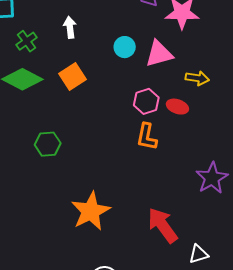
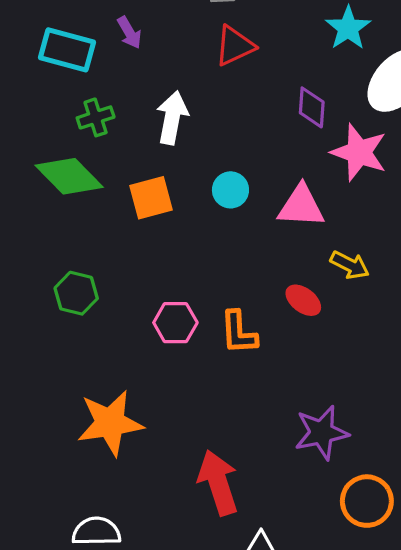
white arrow: (70, 27) -> (172, 118), size x1.4
cyan circle: (125, 47) -> (230, 190), moved
pink hexagon: (146, 101) -> (175, 323), moved
orange L-shape: (147, 137) -> (239, 333), turned -32

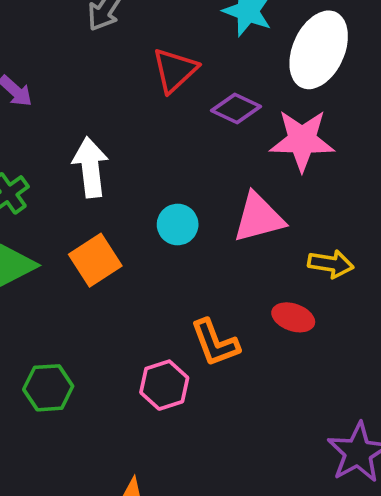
red triangle: (235, 46) -> (175, 70), moved
purple diamond: (312, 107) -> (236, 108), turned -51
orange L-shape: (239, 333) -> (215, 343), moved

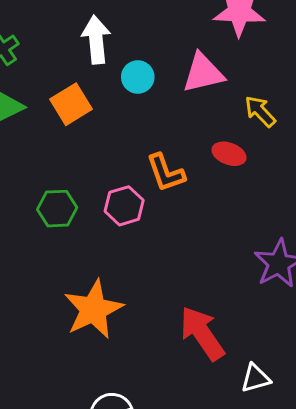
white arrow: (90, 167) -> (96, 40), moved
yellow arrow: (331, 264) -> (260, 111), turned -144
green hexagon: (48, 388) -> (57, 209), moved

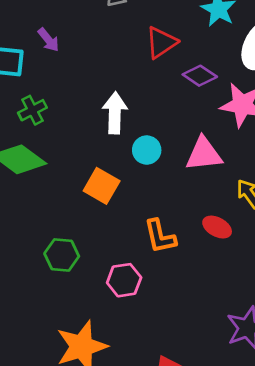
orange square: (71, 104) -> (102, 186), moved, turned -36
pink hexagon: (124, 206) -> (124, 280), moved

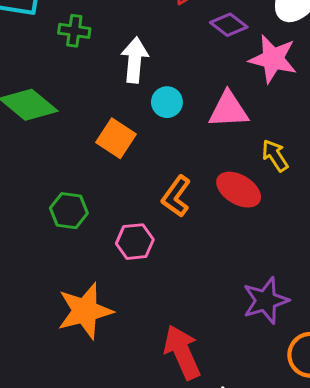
green cross: (32, 110) -> (74, 31), moved, turned 32
red ellipse: (217, 227) -> (239, 190), size x1.4
orange L-shape: (160, 236) -> (176, 196), turned 45

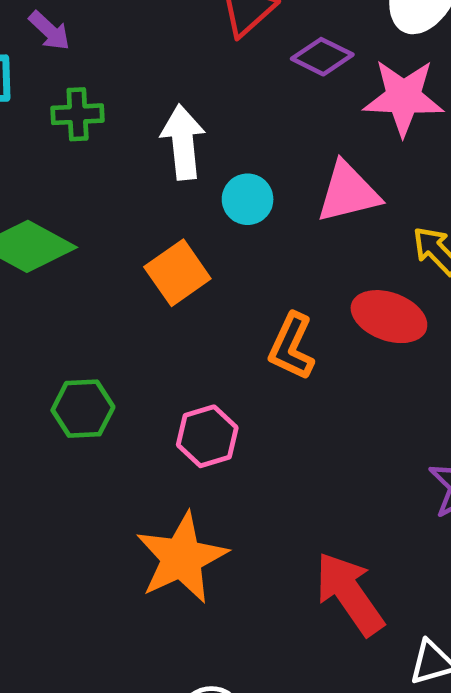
orange square: (116, 138) -> (177, 273), turned 33
green hexagon: (69, 211) -> (83, 409), moved
pink hexagon: (135, 242) -> (207, 436), moved

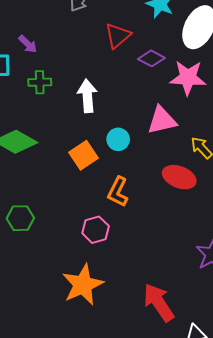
cyan circle: (248, 199) -> (118, 139), moved
orange L-shape: (292, 347) -> (118, 192), moved
green hexagon: (83, 409) -> (20, 218), moved

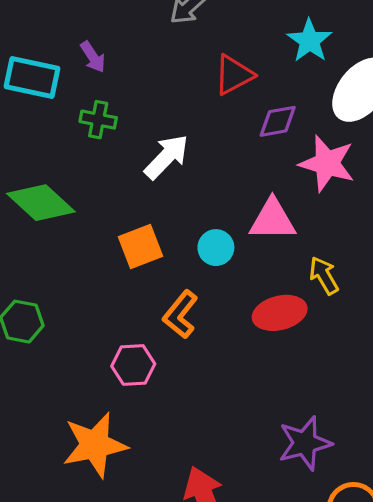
purple diamond: (151, 58) -> (278, 121), turned -50
white arrow: (87, 96) -> (167, 157), turned 36
cyan circle: (118, 139) -> (216, 248), moved
red ellipse: (179, 177) -> (280, 313), turned -48

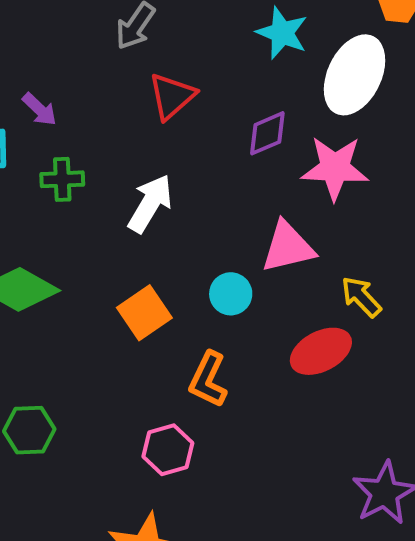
red triangle: (234, 75) -> (172, 96), moved

